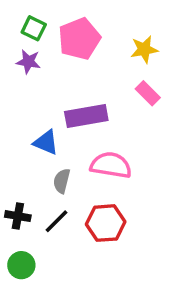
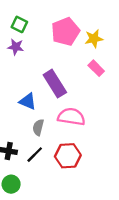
pink pentagon: (79, 39) -> (65, 32), moved
purple rectangle: (86, 116) -> (55, 84), turned 68

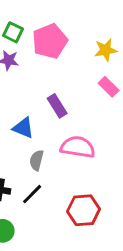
pink pentagon: (65, 32) -> (50, 41), moved
purple rectangle: (55, 84) -> (57, 106), size x0.7
red hexagon: (68, 156) -> (84, 210), moved

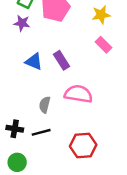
blue triangle: (23, 128) -> (34, 62), moved
black line: (32, 194) -> (41, 132), turned 30

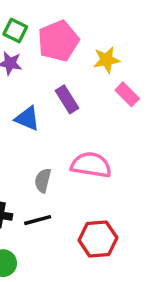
yellow star: (101, 15) -> (107, 60), moved
purple rectangle: (62, 60) -> (67, 99), moved

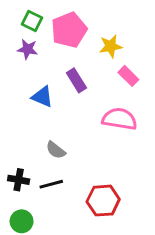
pink semicircle: (91, 165) -> (119, 119), moved
gray semicircle: (43, 180) -> (56, 150), turned -66

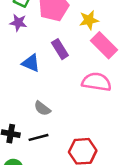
pink rectangle: (128, 76) -> (104, 45), size x1.5

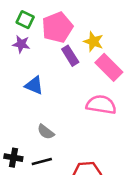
yellow star: (89, 20) -> (93, 42), turned 30
purple rectangle: (60, 49) -> (70, 56), moved

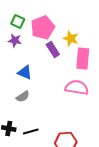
pink rectangle: (109, 67) -> (83, 58), turned 50
gray semicircle: (46, 132) -> (23, 96), moved, turned -72

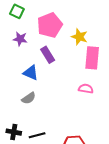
green square: (18, 22) -> (17, 11), moved
purple rectangle: (53, 50) -> (48, 55), moved
pink semicircle: (77, 88) -> (86, 89), size x0.6

